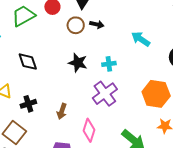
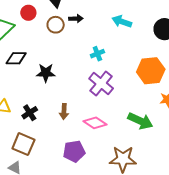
black diamond: (28, 62) -> (16, 58), moved, turned -55
black star: (78, 63) -> (46, 73), moved
pink diamond: (89, 130) -> (95, 123), turned -60

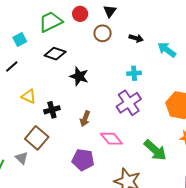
black arrow: (76, 19) -> (136, 38), moved

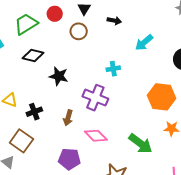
black arrow: (136, 38) -> (114, 21), moved
cyan arrow: (167, 50) -> (144, 43), turned -72
purple cross: (129, 103) -> (95, 98), moved, turned -30

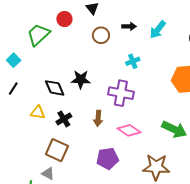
black arrow: (114, 21) -> (129, 26), moved
brown circle: (79, 31) -> (101, 35), moved
black diamond: (33, 55) -> (55, 88), moved, turned 65

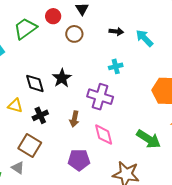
cyan arrow: (158, 30) -> (144, 38), turned 90
brown circle: (101, 35) -> (74, 34), moved
black star: (81, 79) -> (62, 78), turned 30
pink diamond: (129, 130) -> (104, 135), turned 35

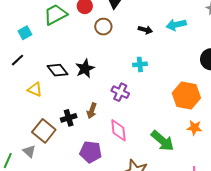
cyan arrow: (144, 38) -> (176, 25), moved, turned -66
black diamond: (35, 83) -> (58, 70), turned -30
purple cross: (100, 97) -> (120, 92), size x0.7
black cross: (40, 115) -> (69, 118), moved

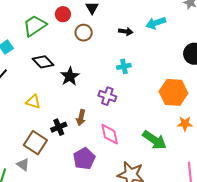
black diamond: (58, 70) -> (43, 62), moved
yellow triangle: (35, 89) -> (33, 102), moved
purple pentagon: (91, 152) -> (84, 159), turned -30

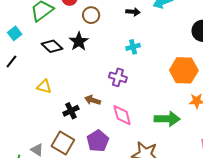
black star: (70, 76) -> (79, 41), moved
brown arrow: (81, 118) -> (93, 100), turned 98
green arrow: (155, 140) -> (167, 119), turned -30
brown square: (35, 143) -> (63, 143), moved

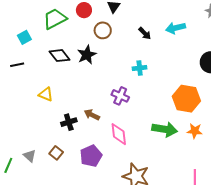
black arrow: (133, 12) -> (145, 33), turned 32
black line: (11, 61) -> (17, 65), turned 32
green arrow: (167, 119) -> (165, 129), moved
brown square: (63, 143) -> (56, 153), size x0.6

